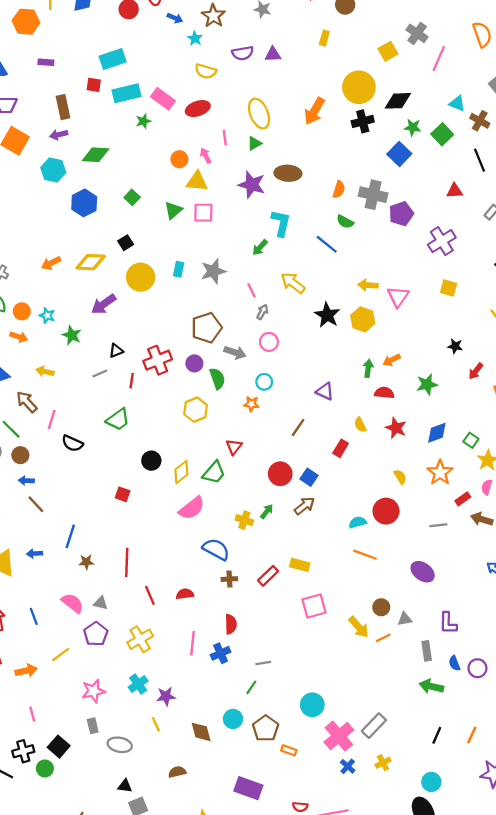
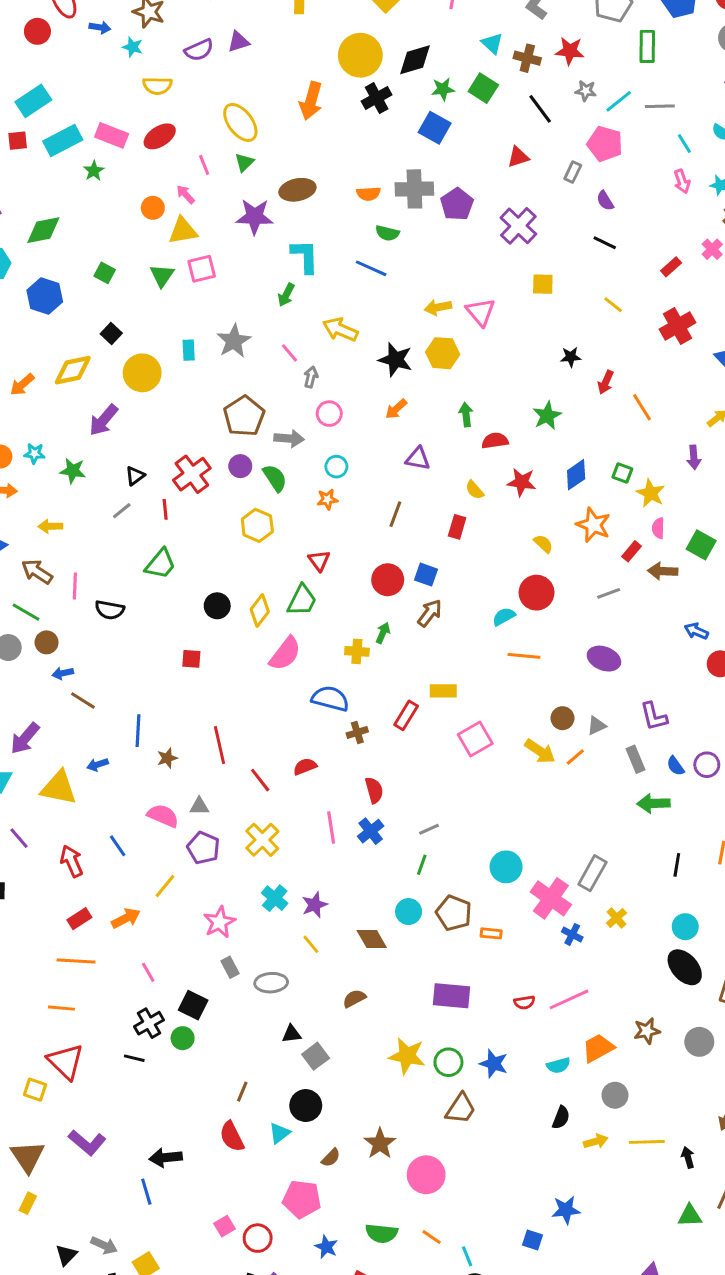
cyan triangle: (457, 103) -> (492, 43), turned 36
orange semicircle: (339, 189) -> (369, 194), turned 84
orange arrow: (392, 360) -> (396, 409), moved

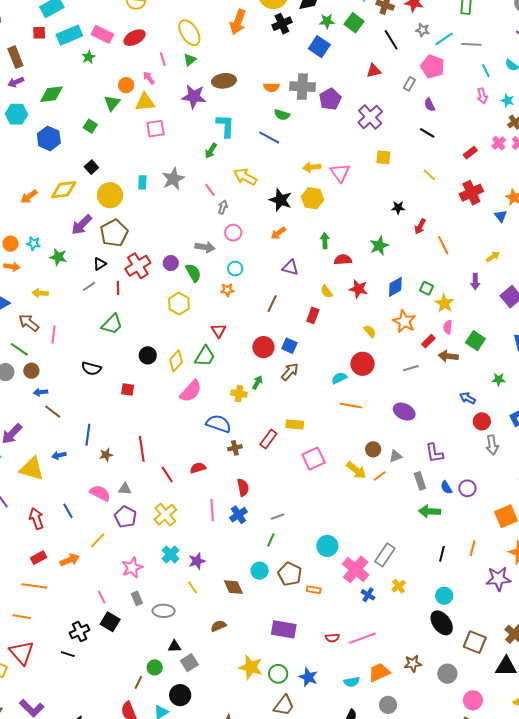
green triangle: (162, 276) -> (112, 103), moved
brown pentagon: (244, 416) -> (114, 233), moved
black semicircle: (110, 610) -> (91, 368), moved
pink line: (148, 972) -> (102, 597), moved
green circle: (183, 1038) -> (155, 667), moved

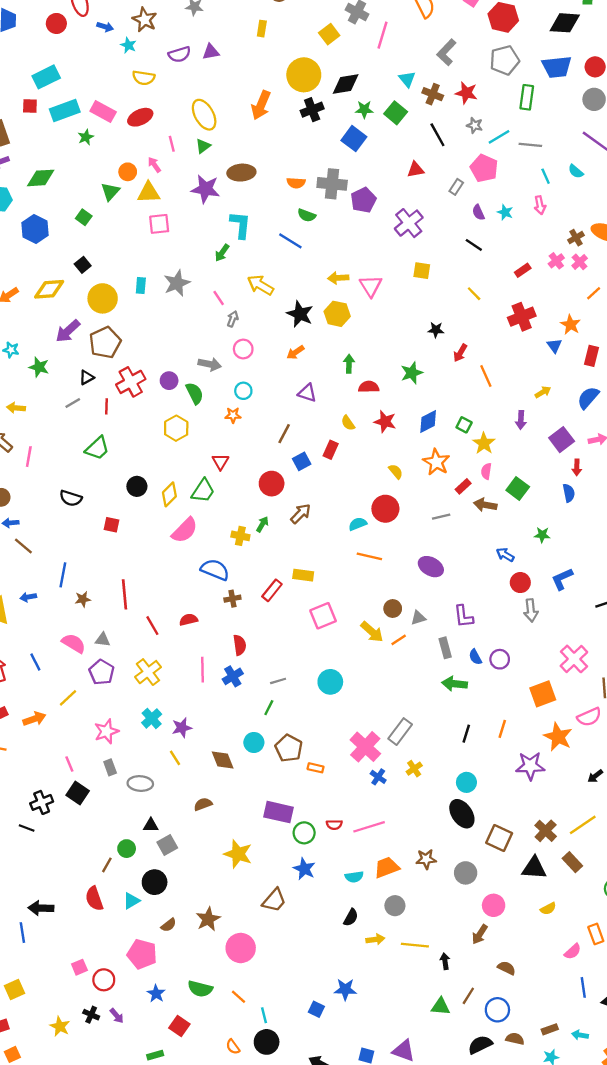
cyan star: (507, 101) -> (505, 212), moved
blue square: (289, 346) -> (302, 461), moved, turned 35
cyan circle: (327, 546) -> (330, 682), moved
green circle: (278, 674) -> (304, 833), moved

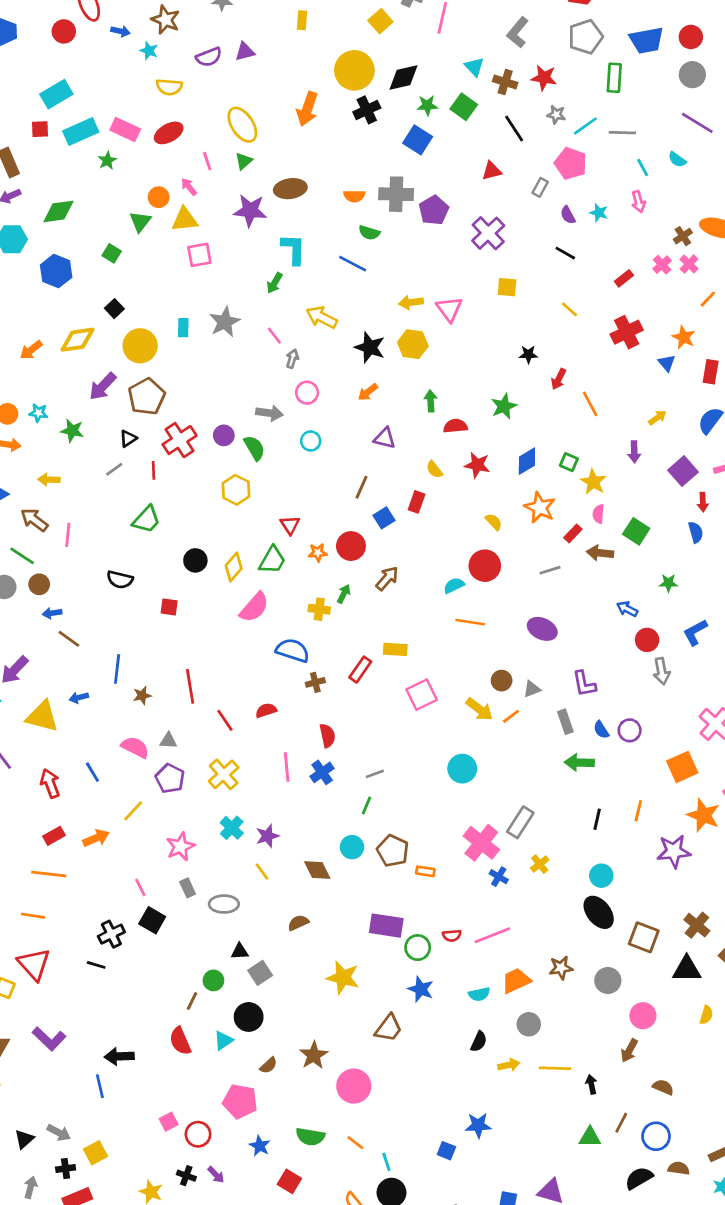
orange star: (233, 415) -> (318, 553), moved
cyan circle: (330, 682) -> (462, 769), moved
yellow semicircle: (548, 909) -> (706, 1015), turned -42

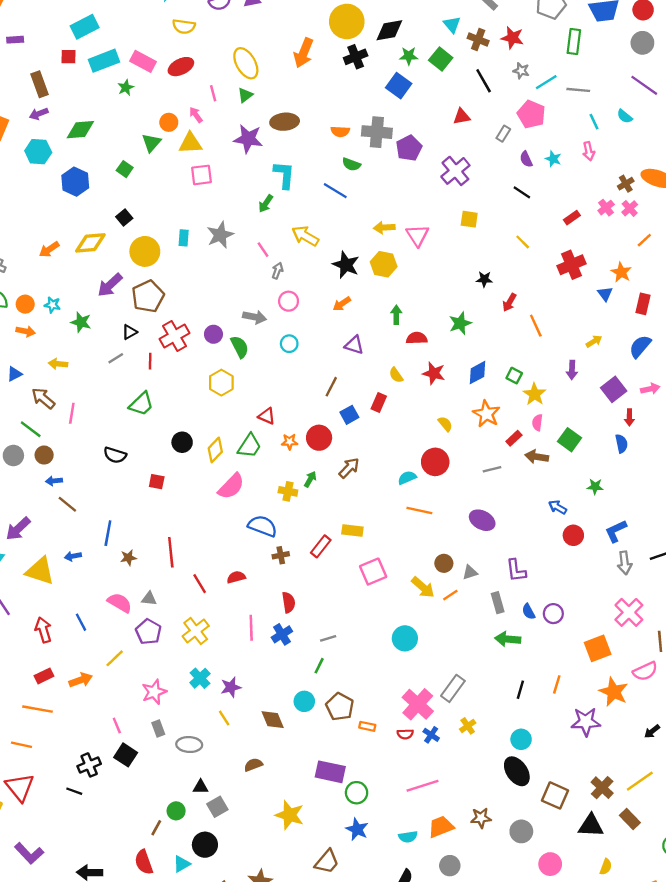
red triangle: (290, 525) -> (267, 416), turned -36
gray arrow: (662, 671) -> (625, 563), moved
red semicircle: (452, 936) -> (405, 734), moved

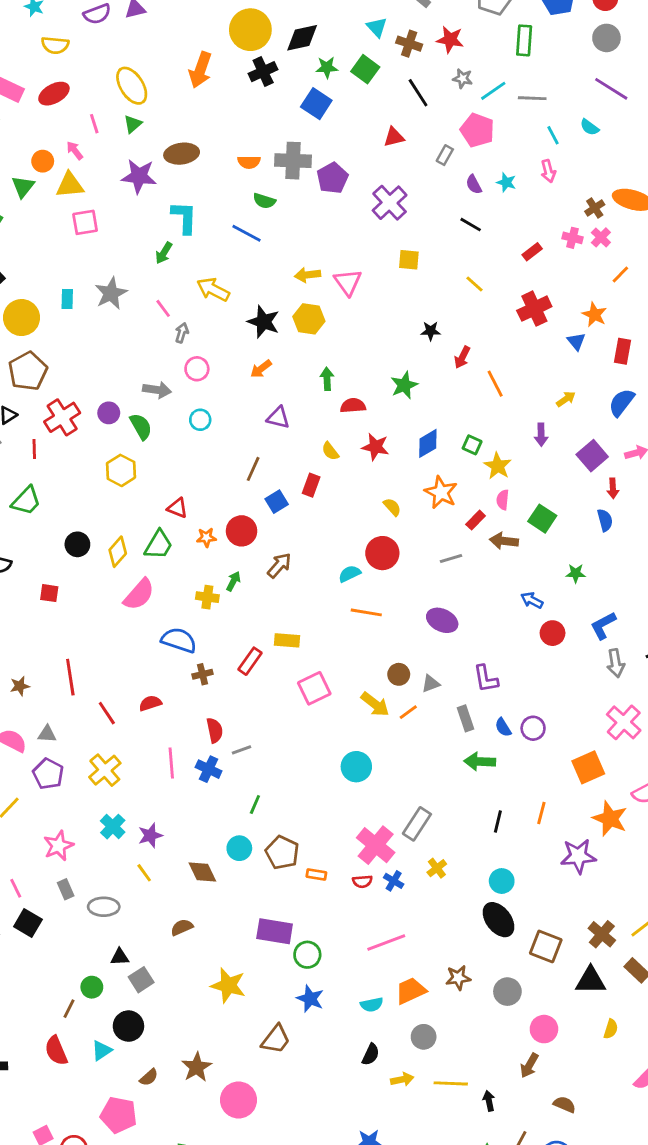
pink cross: (606, 208) -> (572, 238), turned -35
blue cross: (282, 634) -> (209, 769), turned -30
gray line: (328, 638) -> (241, 750), moved

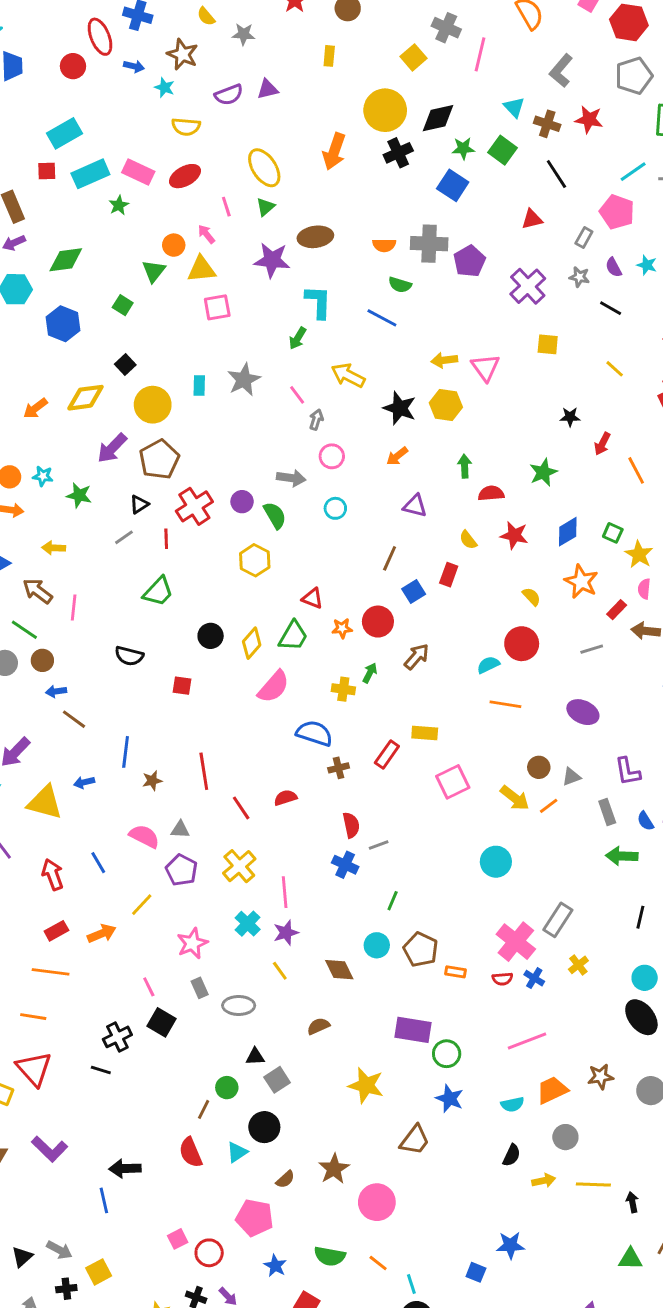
gray star: (463, 79) -> (579, 277), moved
pink line: (171, 763) -> (285, 892), moved

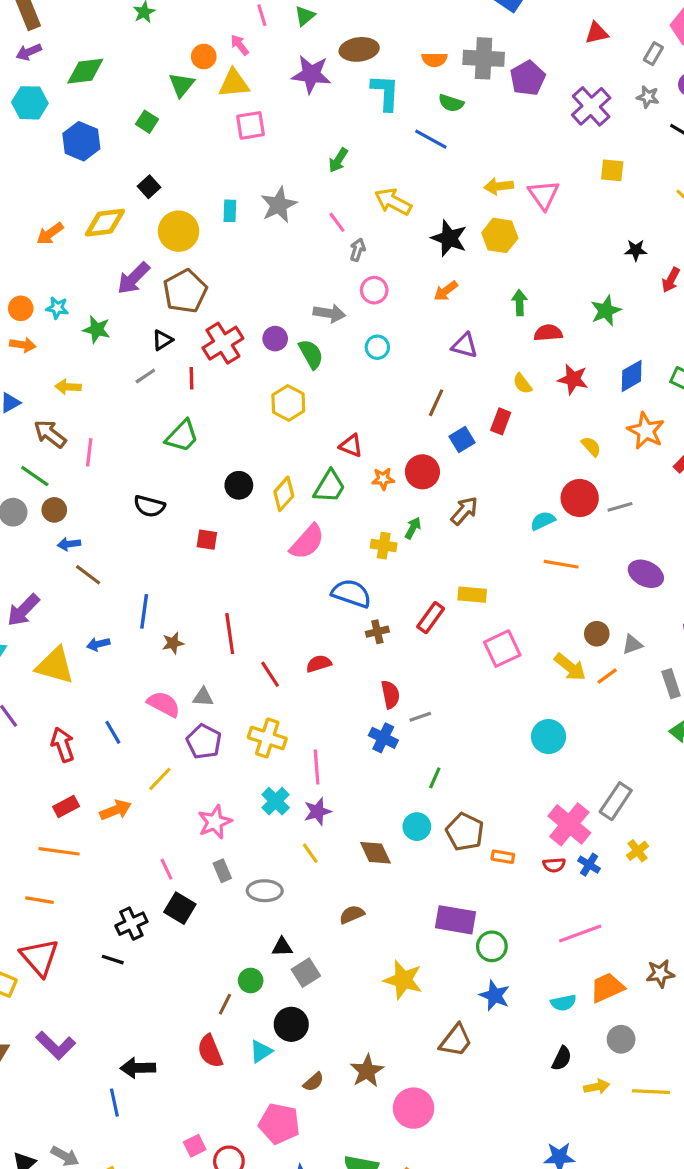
cyan L-shape: (318, 302) -> (385, 92), moved
gray line: (592, 649) -> (620, 507), moved
yellow cross: (239, 866) -> (267, 738), turned -32

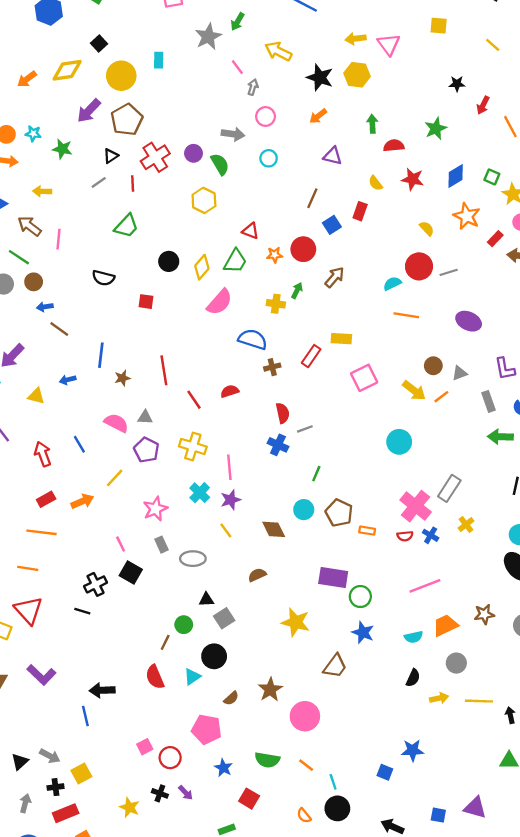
gray star: (279, 205) -> (208, 37), moved
yellow triangle: (55, 666) -> (36, 396), size x0.6

